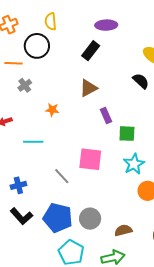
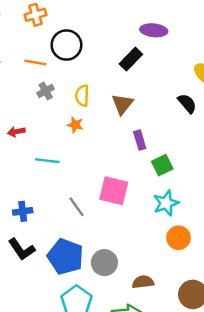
yellow semicircle: (51, 21) -> (82, 96), moved
brown triangle: (88, 88) -> (122, 104), turned -30
green square: (127, 134) -> (162, 165), turned -36

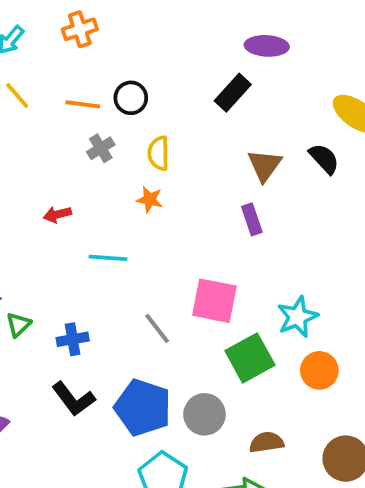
black circle: (66, 45) -> (131, 98), moved, size x0.7
brown triangle: (122, 104) -> (265, 165), moved
green square: (162, 165) -> (250, 358), moved, size x1.4

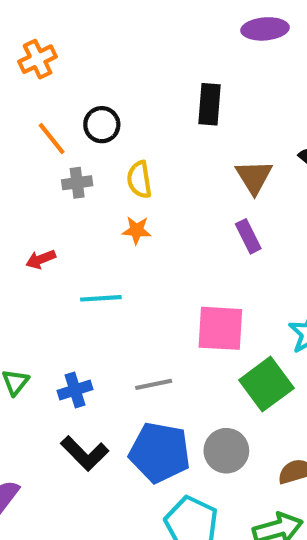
purple ellipse: (267, 46) -> (265, 29), moved
black rectangle: (233, 93) -> (209, 104), turned -30
orange line: (83, 104) -> (52, 139), turned 52
gray cross: (101, 148) -> (77, 183), turned 32
gray line: (157, 328) -> (154, 384), moved, turned -56

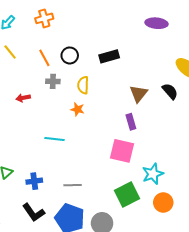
black rectangle: (209, 104) -> (109, 56), moved, turned 60
red arrow: (41, 259) -> (23, 98), moved
pink square: (220, 328) -> (122, 151), moved

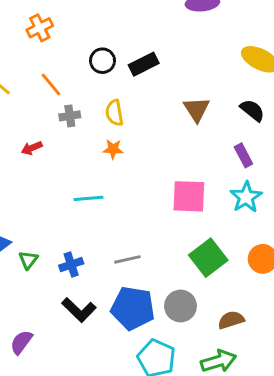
black circle: (70, 55) -> (102, 61), moved
black semicircle: (170, 91) -> (252, 110), moved
purple rectangle: (131, 122) -> (243, 155), moved
cyan star: (153, 174) -> (246, 197), moved

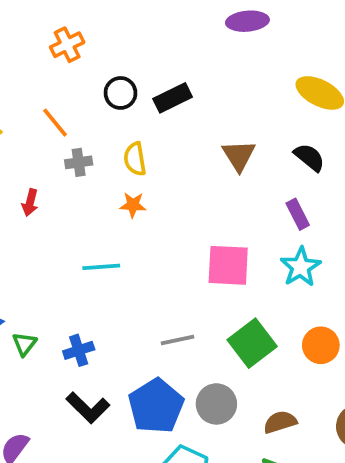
orange cross: (40, 28) -> (67, 45), moved
red arrow: (32, 148) -> (30, 203), turned -54
gray line: (127, 259) -> (178, 340), moved
blue pentagon: (133, 308) -> (156, 406), turned 30

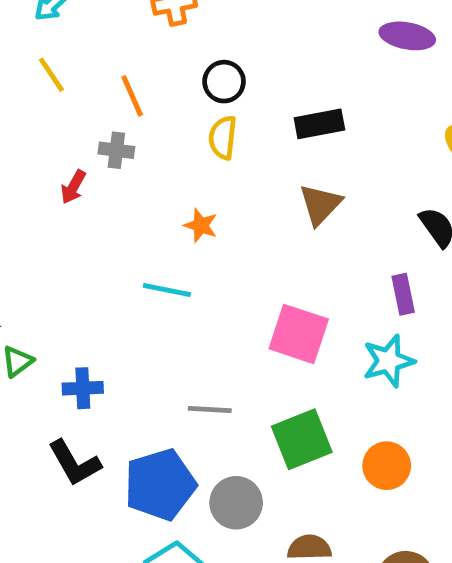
black rectangle: (173, 98) -> (319, 124), moved
brown triangle: (239, 155) -> (320, 205), moved
yellow semicircle: (135, 159) -> (223, 138), moved
gray cross: (79, 162) -> (116, 150), moved
cyan line: (101, 267) -> (167, 290), moved

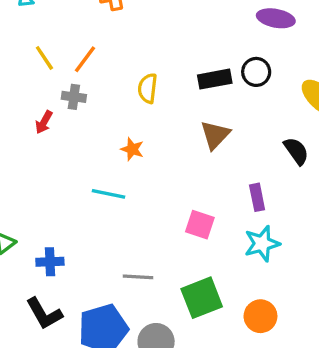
yellow line: (51, 75) -> (44, 58), moved
black circle: (224, 82) -> (256, 72), moved
orange line: (132, 96) -> (85, 59), turned 60
purple rectangle: (403, 294) -> (257, 197), moved
pink square: (299, 334) -> (200, 225), size x0.7

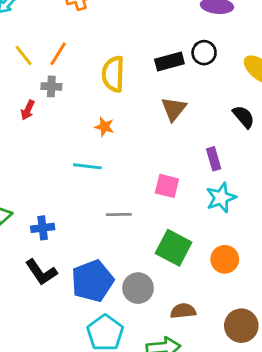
yellow semicircle: (148, 88) -> (113, 74), size x1.4
gray line: (138, 277) -> (119, 214), moved
green square: (202, 298) -> (174, 248), turned -36

